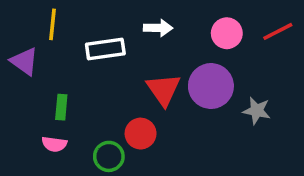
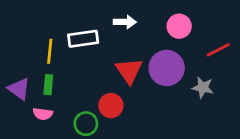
yellow line: (53, 24) -> (50, 51), moved
red line: (278, 31) -> (218, 50), moved
purple triangle: (24, 61) -> (19, 89), moved

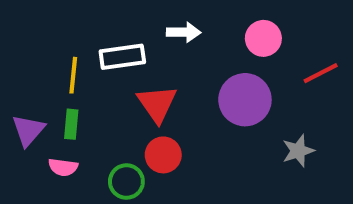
red triangle: (129, 71) -> (157, 104), moved
gray star: (203, 87) -> (298, 151), moved, turned -30
purple triangle: (19, 89) -> (28, 130), turned 35

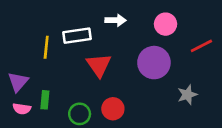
green rectangle: (71, 124) -> (45, 100), moved
red circle: (163, 155) -> (113, 109), moved
pink semicircle: (63, 167) -> (22, 109), moved

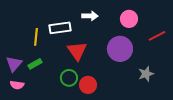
green rectangle: (45, 100) -> (35, 64), moved, turned 56
green circle: (80, 114) -> (69, 78), moved

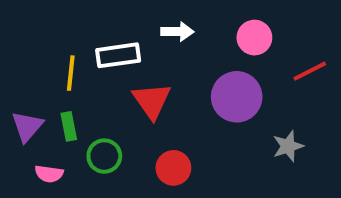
green rectangle: (35, 64) -> (69, 126), turned -72
green circle: (69, 78) -> (104, 156), moved
pink semicircle: (17, 85) -> (49, 174), moved

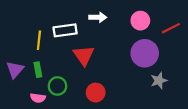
red line: (310, 71) -> (171, 28), moved
purple circle: (237, 97) -> (145, 53), moved
pink semicircle: (49, 174) -> (38, 98), moved

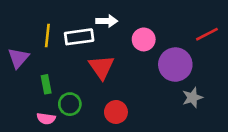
white arrow: (98, 17) -> (107, 21), moved
pink circle: (140, 21) -> (144, 39), moved
yellow line: (39, 40) -> (47, 36), moved
purple triangle: (15, 70) -> (18, 58), moved

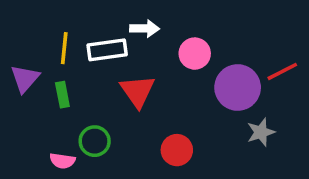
red line: (207, 34) -> (282, 71), moved
green rectangle: (46, 84) -> (62, 95), moved
red circle: (116, 112) -> (177, 150), moved

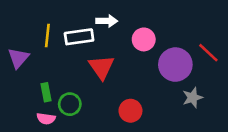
red line: (282, 71) -> (208, 53), turned 70
green rectangle: (62, 95) -> (46, 92), moved

